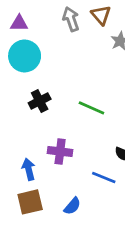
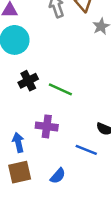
green line: (91, 108) -> (60, 89), moved

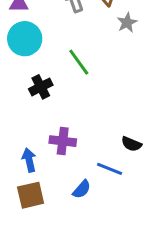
green line: (60, 89) -> (79, 62), moved, turned 30
blue semicircle: (58, 176) -> (82, 189), moved

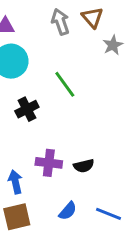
black semicircle: (131, 144) -> (84, 166), moved, turned -36
blue line: (110, 169) -> (108, 214), moved

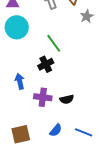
black cross: (27, 109) -> (46, 64), moved
blue arrow: (15, 182) -> (20, 81), moved

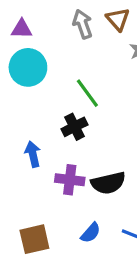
black semicircle: (67, 99) -> (108, 183), size x1.5

